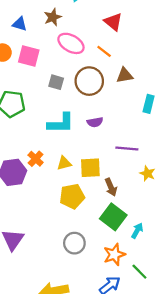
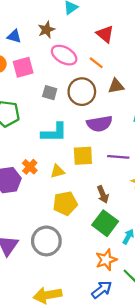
pink square: (29, 56) -> (23, 67), turned -30
purple semicircle: (95, 122) -> (99, 124), moved, size x1.6
yellow square: (90, 168) -> (83, 156), moved
gray circle: (74, 243) -> (46, 241), moved, size x1.4

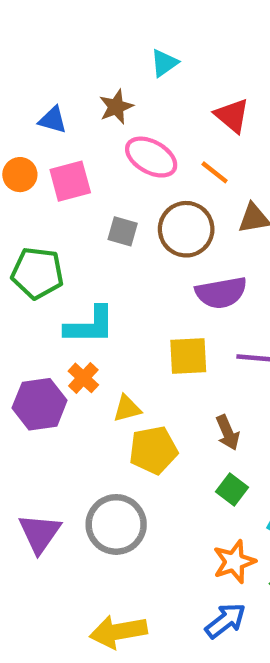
cyan L-shape: (54, 133) -> (90, 325), moved
yellow triangle: (57, 171) -> (127, 409), moved
green square: (105, 223) -> (232, 489), size x0.6

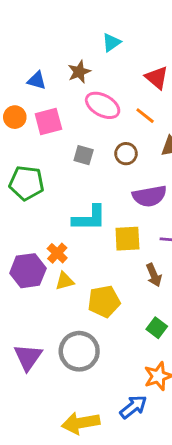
brown circle: (186, 229) -> (126, 154), size x0.6
cyan L-shape: (90, 325) -> (89, 218), moved
yellow triangle: (127, 409) -> (65, 281), moved
brown arrow: (228, 433) -> (154, 275), moved
blue arrow: (225, 621) -> (133, 407), moved

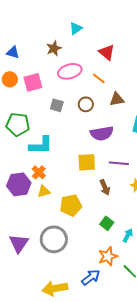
blue triangle: (37, 80) -> (13, 52), moved
pink ellipse: (103, 105) -> (70, 71), turned -45
cyan L-shape: (89, 218) -> (41, 145), moved

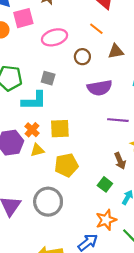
pink ellipse: (70, 71) -> (55, 37), moved
pink square: (33, 82) -> (23, 18), moved
gray square: (57, 105) -> (48, 78), moved
yellow square: (87, 162) -> (60, 129), moved
brown arrow: (105, 187) -> (120, 161), moved

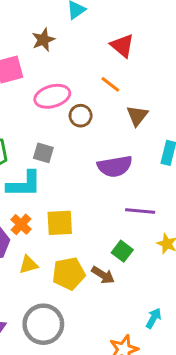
brown triangle: (116, 51) -> (137, 116), turned -42
brown circle: (82, 57) -> (81, 116), moved
yellow triangle: (37, 150) -> (28, 265), moved
brown arrow: (120, 161) -> (103, 275), moved, turned -35
green square: (105, 184) -> (122, 251), moved

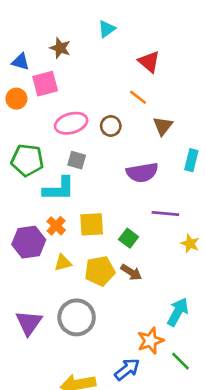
brown star: (43, 40) -> (60, 48), moved, turned -30
pink ellipse: (52, 96) -> (71, 123), moved
green square: (122, 251) -> (129, 238), moved
cyan arrow: (154, 318) -> (178, 312), size x1.5

